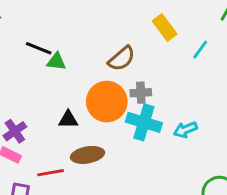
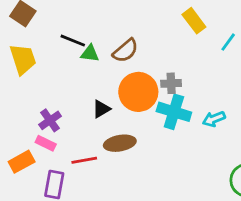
brown semicircle: (122, 59) -> (126, 51), moved
black triangle: (68, 119) -> (101, 109), turned -30

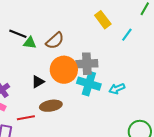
gray cross: (171, 83) -> (87, 64), size x1.5

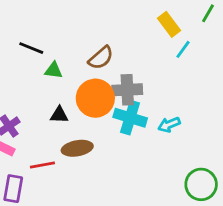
yellow rectangle: (103, 20) -> (169, 24), moved
brown semicircle: (55, 41) -> (101, 58), moved
green triangle: (30, 43) -> (54, 70), moved
black triangle: (38, 82) -> (59, 115), turned 32

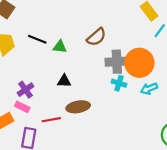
black line: (31, 48) -> (37, 39), moved
orange circle: (95, 98) -> (139, 63), moved
cyan cross: (130, 118) -> (119, 83), size x0.6

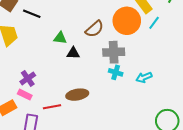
black line: (37, 39) -> (32, 14), moved
orange circle: (139, 63) -> (127, 21), moved
black triangle: (64, 81) -> (73, 53), moved

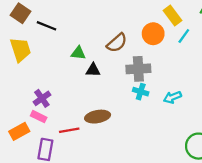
orange circle: (127, 21) -> (153, 34), size x0.7

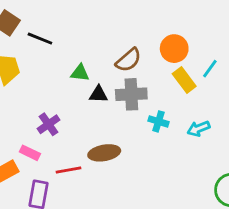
yellow rectangle: (172, 16) -> (184, 80), moved
cyan line: (184, 36) -> (210, 69), moved
gray cross: (138, 69) -> (131, 94), moved
purple cross: (42, 98) -> (48, 124), moved

